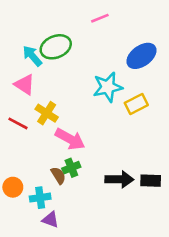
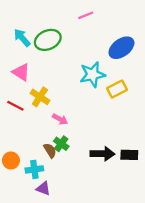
cyan arrow: (32, 56) -> (22, 38), moved
pink arrow: (70, 139) -> (60, 119), size x0.6
green cross: (71, 168) -> (61, 144), turned -32

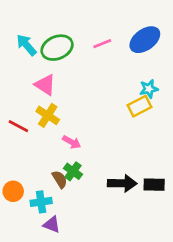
pink line: (86, 15) -> (102, 44), moved
blue ellipse: (121, 48) -> (145, 40), moved
pink triangle: (21, 72) -> (45, 85), moved
cyan star: (92, 75) -> (149, 89), moved, size x0.6

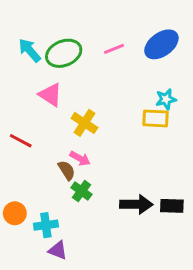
yellow rectangle: (140, 106) -> (156, 118), turned 30
yellow cross: (48, 115) -> (84, 123), moved
brown semicircle: (60, 179) -> (67, 170), moved

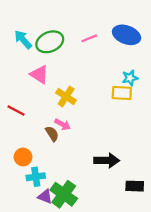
blue ellipse: (161, 44) -> (127, 35), turned 56
green cross: (81, 191) -> (64, 194), moved, size x1.6
black rectangle: (172, 206) -> (135, 186), moved
orange circle: (15, 213) -> (23, 157), moved

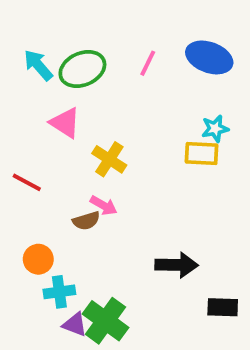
pink line: (89, 38) -> (148, 63), turned -42
brown semicircle: (52, 134) -> (86, 221), turned 105

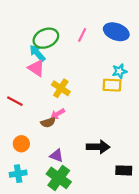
cyan arrow: (38, 65) -> (37, 53), moved
pink arrow: (104, 205) -> (58, 114), turned 120
cyan cross: (59, 292) -> (18, 174), moved
purple triangle: (75, 325) -> (57, 155), moved

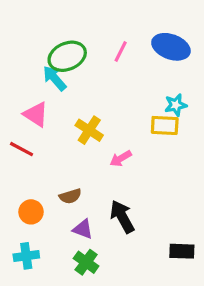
pink triangle: (36, 68) -> (36, 114), moved
pink arrow: (58, 114) -> (121, 158), moved
brown semicircle: (48, 122) -> (70, 196), moved
black arrow: (98, 147) -> (122, 217), moved, turned -120
green cross: (59, 178) -> (86, 262), size x0.7

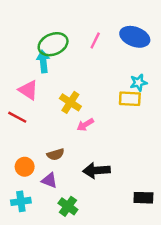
cyan arrow: (55, 78) -> (43, 62), turned 35
pink arrow: (121, 158) -> (85, 125), moved
black arrow: (122, 217) -> (96, 170), turned -65
purple triangle: (83, 229) -> (49, 180), moved

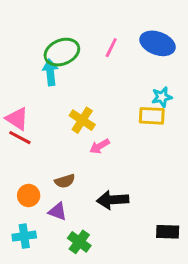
pink triangle: (28, 90) -> (17, 119), moved

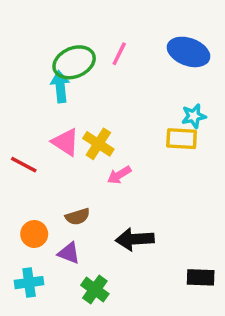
pink line: (111, 48) -> (119, 54), moved
pink triangle: (17, 119) -> (65, 142), moved

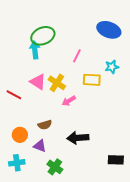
pink line: (119, 54) -> (77, 56), moved
yellow rectangle: (182, 139) -> (92, 80), moved

